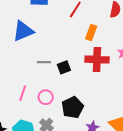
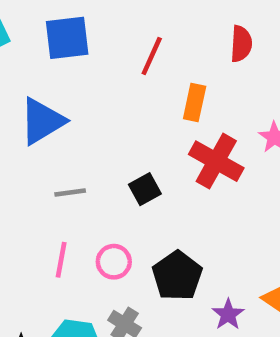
red cross: (97, 60) -> (216, 161), turned 35
gray line: (44, 62) -> (70, 192), moved

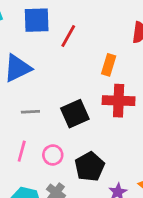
red line: (152, 56) -> (68, 36), moved
red cross: (216, 161) -> (119, 101), turned -32
black square: (145, 189) -> (75, 114), size x1.5

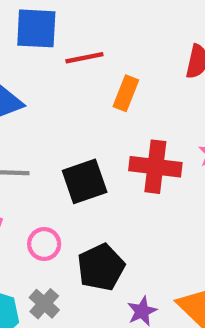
red line: (68, 36) -> (84, 58), turned 45
orange rectangle: (109, 65) -> (126, 93), moved

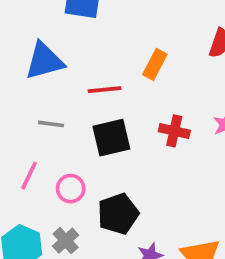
red line: (84, 58) -> (105, 90), moved
red cross: (155, 167) -> (174, 131), size x0.7

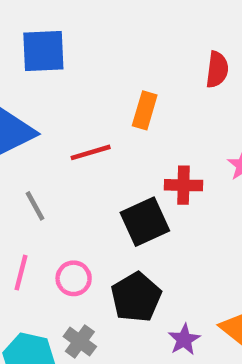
gray line: (51, 124) -> (35, 206), turned 65
black square: (111, 138) -> (145, 222), moved

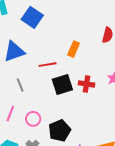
blue square: (43, 51) -> (32, 17), turned 30
black square: (145, 222) -> (62, 85), moved

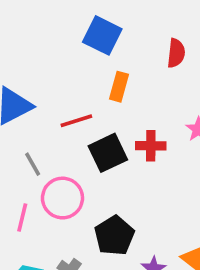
blue square: (32, 17) -> (102, 35), moved
pink circle: (33, 119) -> (62, 198), moved, size x1.5

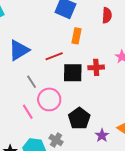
black square: (108, 153) -> (73, 73), turned 30
pink line: (22, 217) -> (28, 112), turned -42

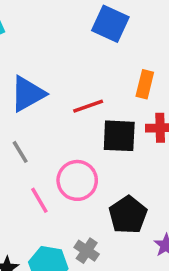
orange rectangle: (76, 36) -> (145, 84), moved
gray line: (32, 82) -> (20, 152), moved

